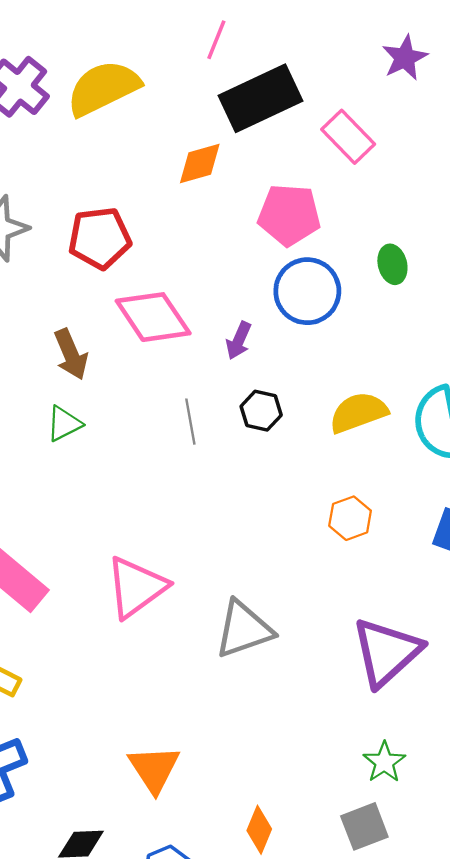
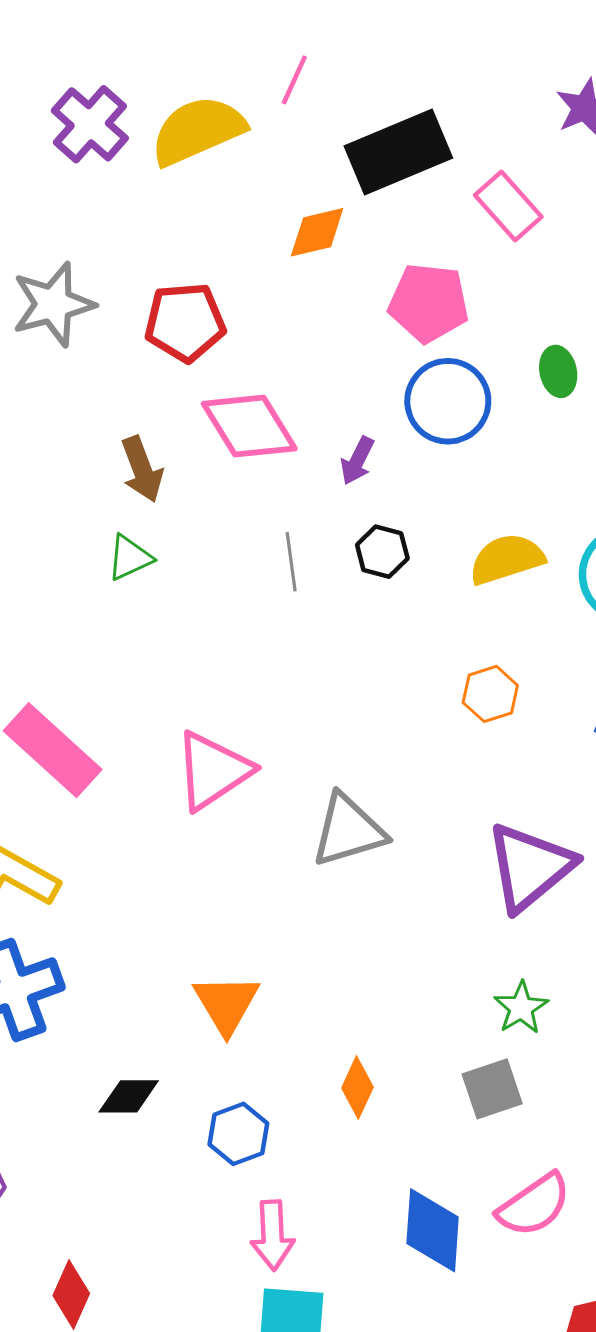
pink line: (216, 40) -> (294, 80), moved

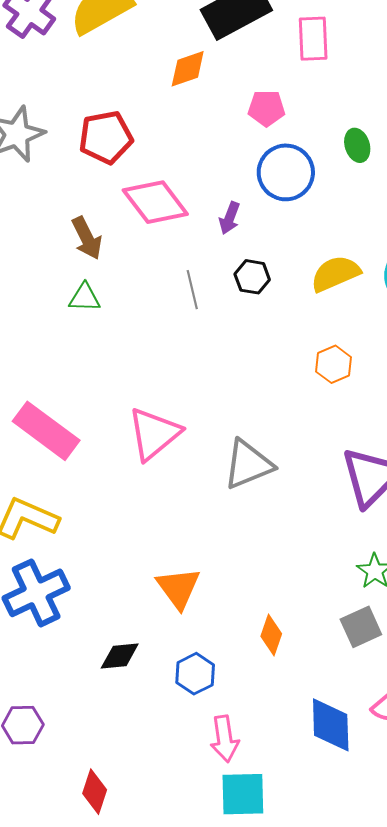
pink rectangle: (508, 206) -> (313, 39), turned 45
pink pentagon: (429, 303) -> (267, 108), size x0.7
green triangle: (130, 558) -> (85, 298), turned 32

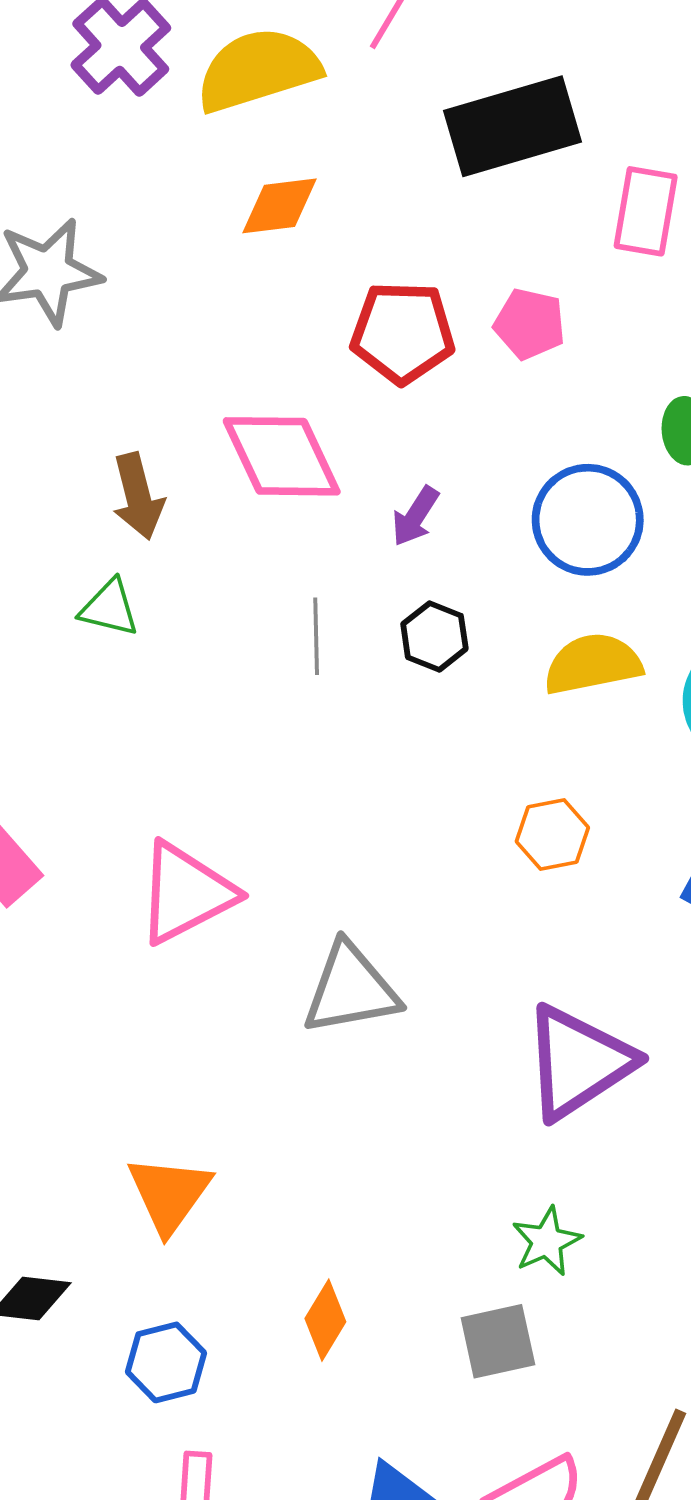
orange diamond: (188, 69) -> (279, 206), moved
red pentagon: (106, 137) -> (403, 333), moved
blue circle: (286, 172) -> (588, 520), moved

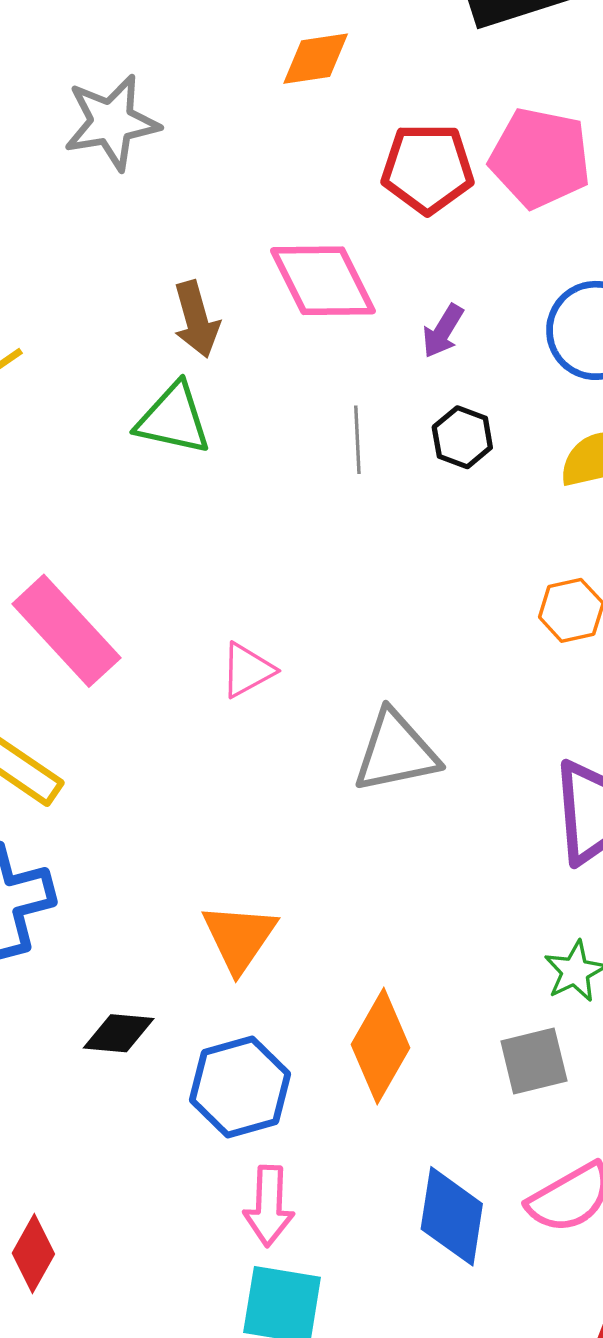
pink pentagon: (530, 324) -> (540, 158), size x1.6
green triangle: (109, 608) -> (173, 419), size x1.4
pink triangle: (186, 893) -> (247, 670), size x0.6
orange diamond: (325, 1320) -> (380, 1046), size x1.6
blue hexagon: (166, 1362) -> (240, 1087), size x1.4

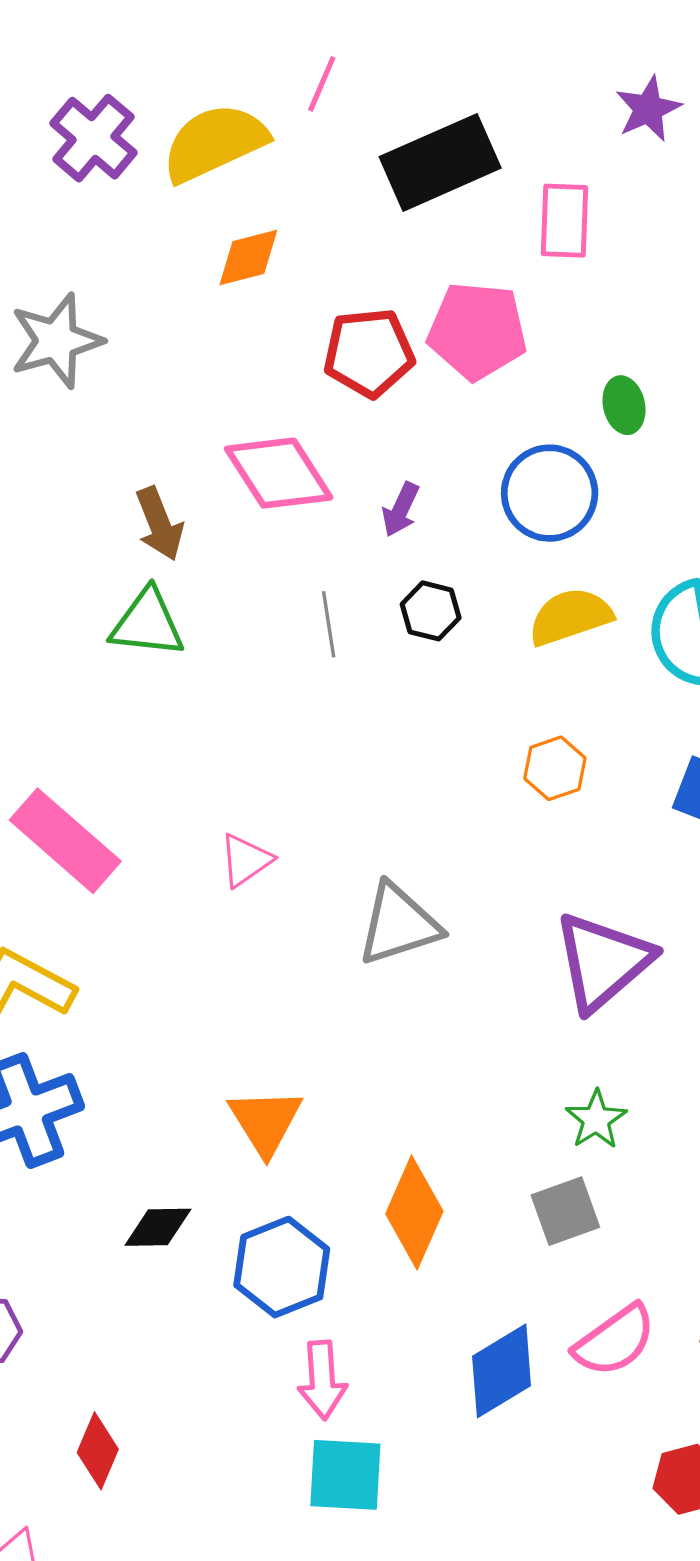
blue diamond: (452, 1216) -> (502, 1371), turned 56

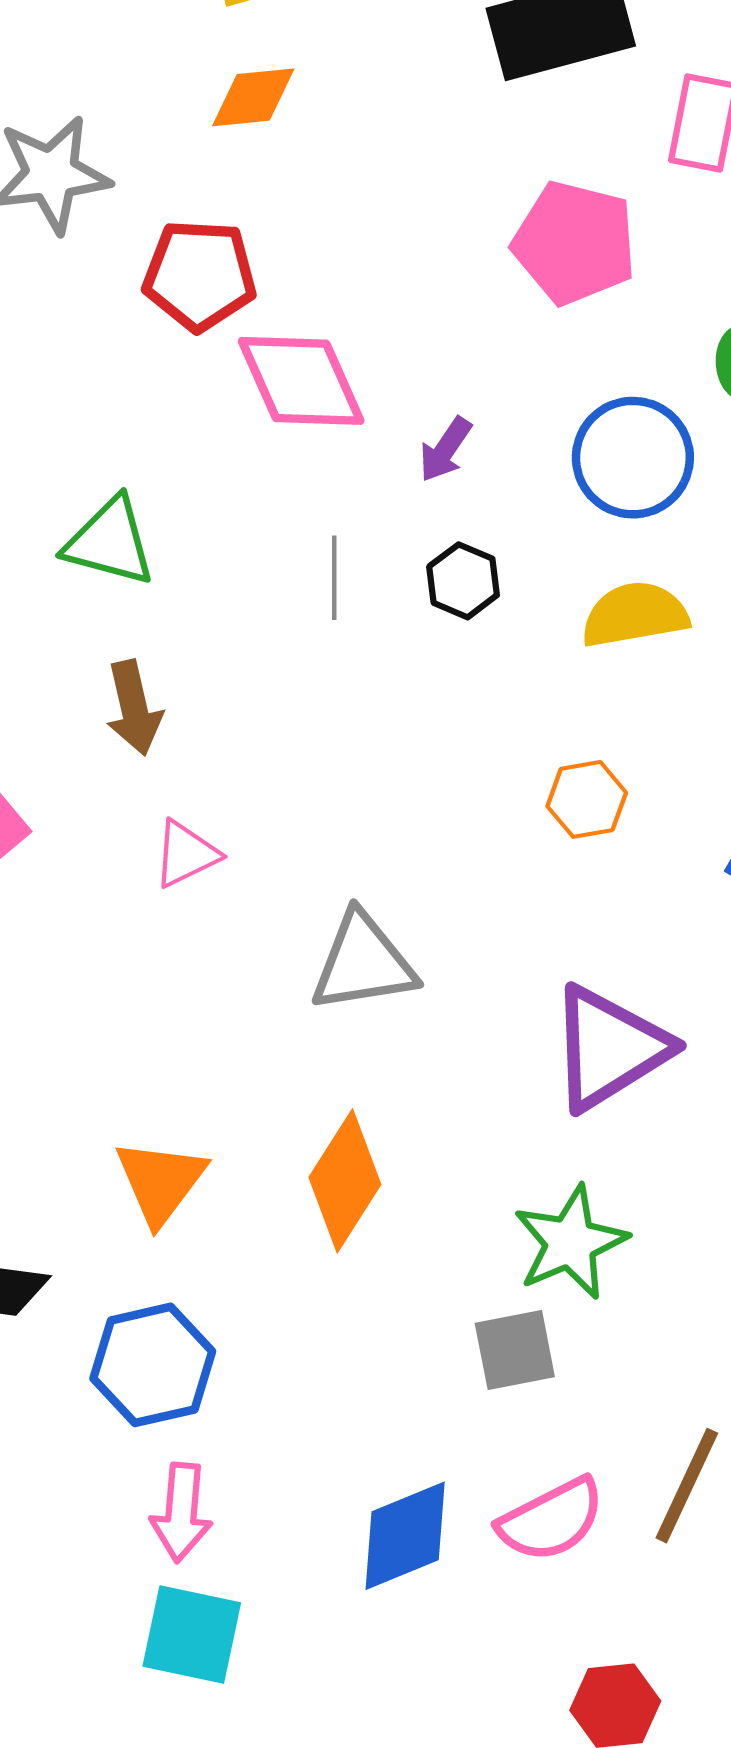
orange diamond: (248, 257) -> (253, 97), moved
red pentagon: (369, 353) -> (200, 275), moved
brown arrow: (159, 524) -> (134, 708), moved
green star: (596, 1120) -> (570, 1242), size x1.5
orange diamond: (414, 1213) -> (345, 1181), moved

